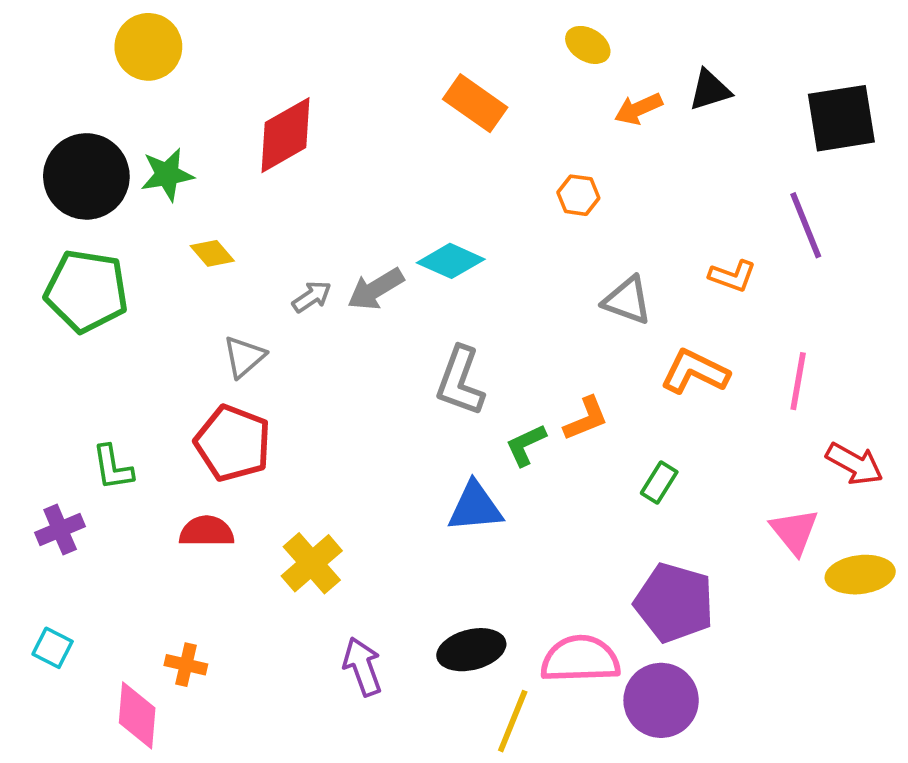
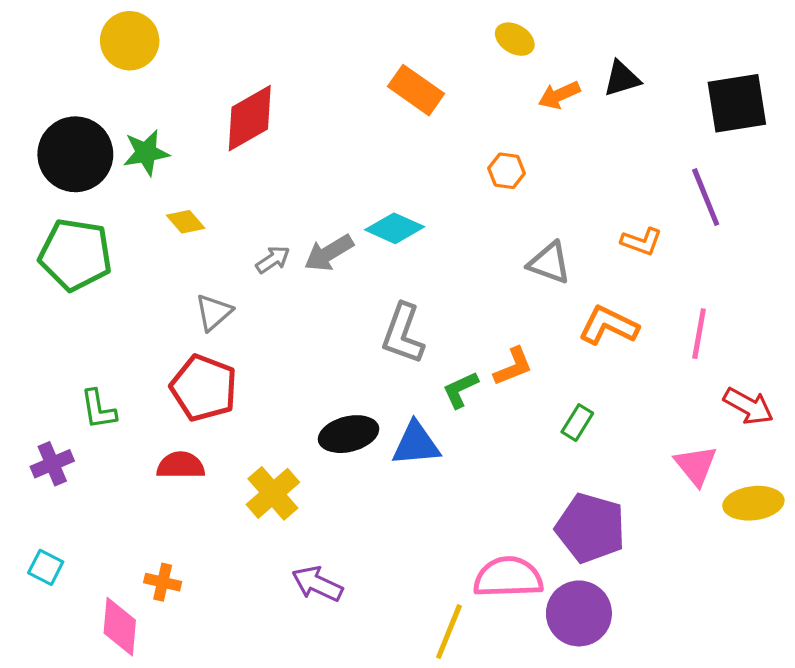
black ellipse: (471, 650) -> (349, 434), moved
purple arrow: (362, 667) -> (317, 584), turned -45

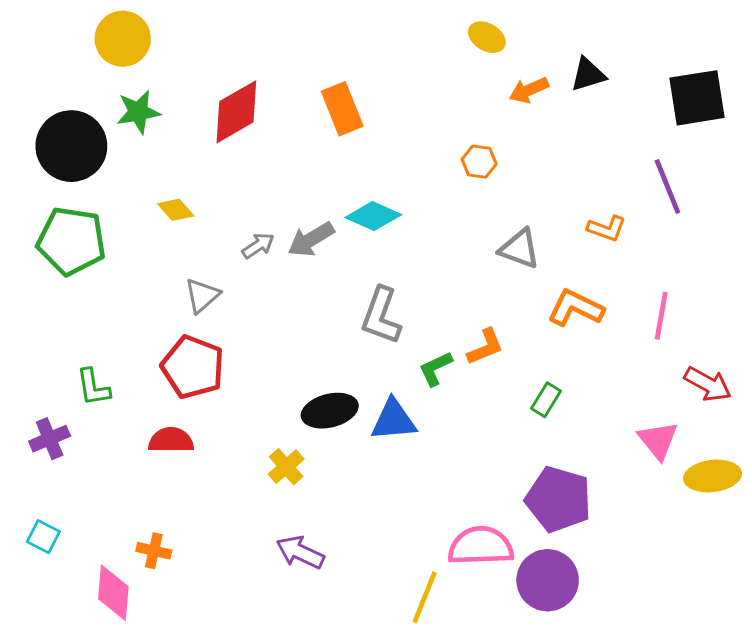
orange rectangle: (416, 90) -> (342, 109), moved, turned 33
green star: (146, 153) -> (138, 112), moved
yellow cross: (273, 493) -> (286, 467), moved, size x0.7

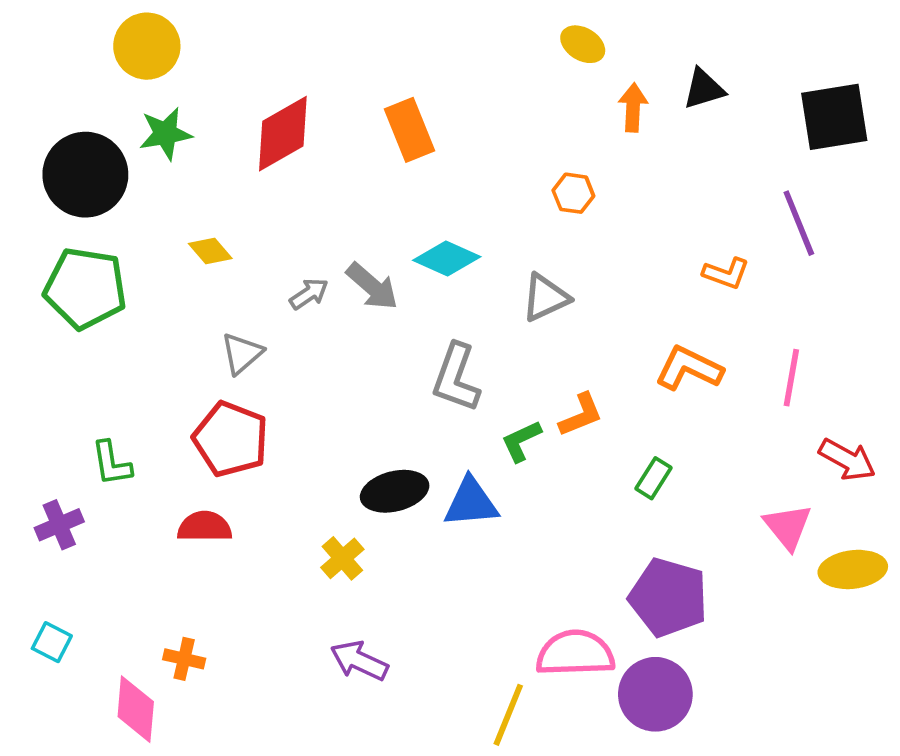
orange arrow: (529, 90) -> (633, 108), turned 117
gray arrow: (311, 239) -> (372, 286), turned -108
gray triangle: (520, 249) -> (545, 298), moved, turned -45

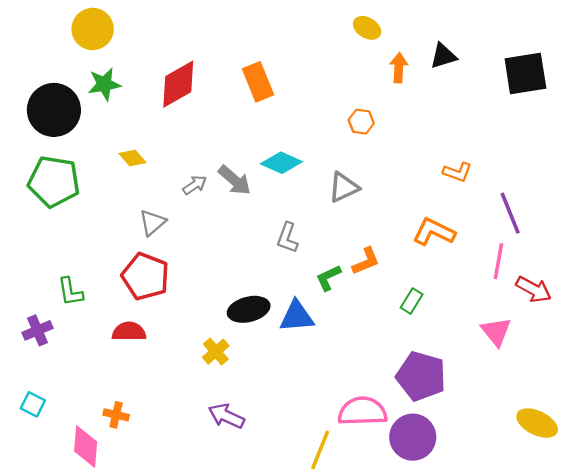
purple line: (799, 223) -> (510, 213), moved
gray L-shape: (456, 378) -> (287, 238), size x0.7
pink line: (791, 378) -> (498, 261), moved
yellow ellipse: (853, 569) -> (537, 423), moved, turned 33

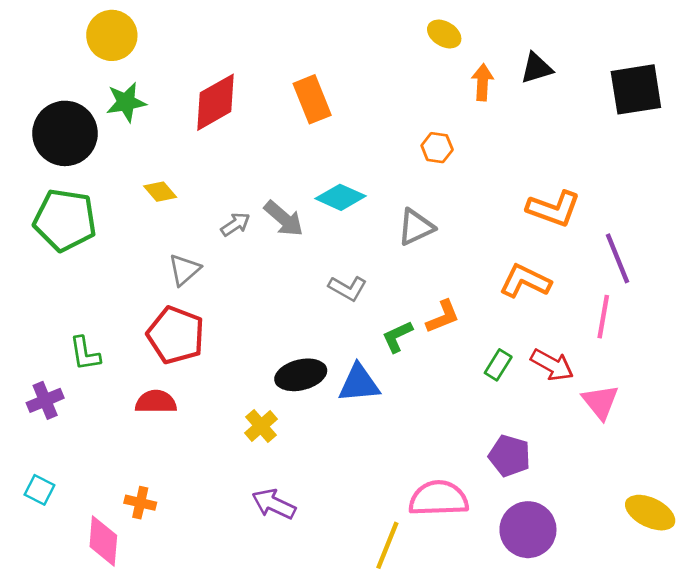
orange L-shape: (457, 172) -> (554, 209), size x1.5
gray L-shape: (287, 238) -> (348, 288), turned -80
red arrow: (534, 289) -> (552, 365), moved
purple pentagon: (421, 376) -> (510, 456), size x0.7
purple circle: (413, 437) -> (528, 530), moved

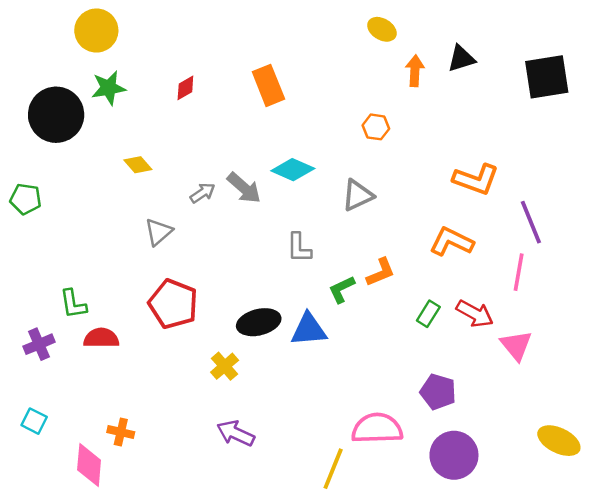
red diamond: (216, 102) -> (185, 88), size x0.5
green pentagon: (65, 220) -> (26, 199), moved, size x0.6
gray L-shape: (348, 288) -> (299, 248), turned 60
red pentagon: (176, 335) -> (173, 304), moved
red semicircle: (156, 402) -> (101, 338), moved

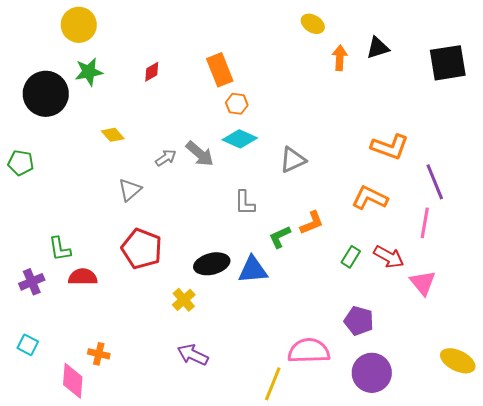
orange hexagon: (376, 127) -> (237, 104), moved

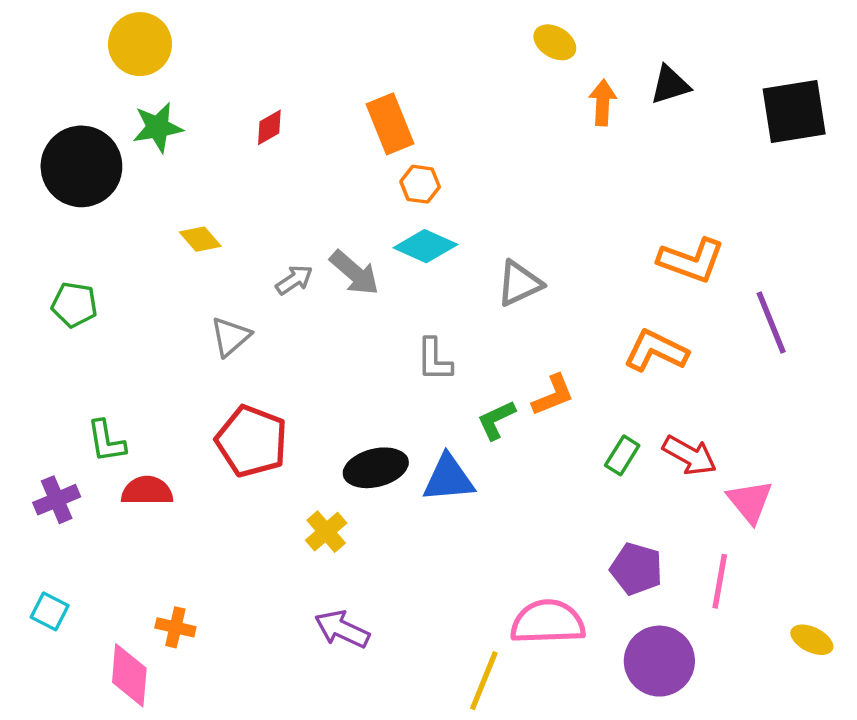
green pentagon: (21, 163) -> (74, 305), moved
pink line: (425, 223) -> (720, 581), moved
yellow ellipse: (458, 361) -> (812, 640), size x0.7

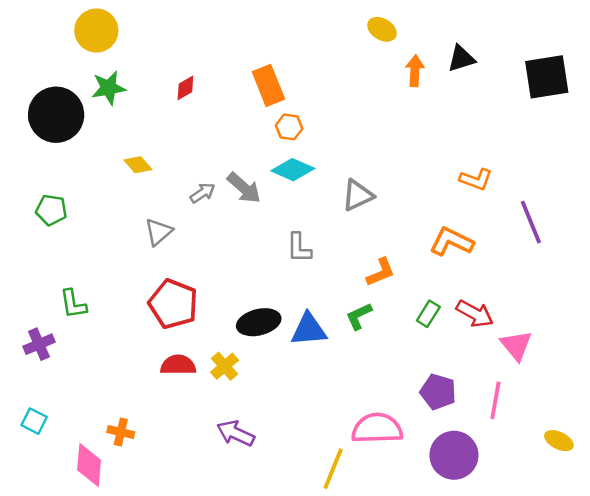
orange L-shape: (691, 260) -> (476, 179), size x0.7
green L-shape: (496, 420) -> (359, 316), moved
red semicircle: (147, 491) -> (178, 365), moved

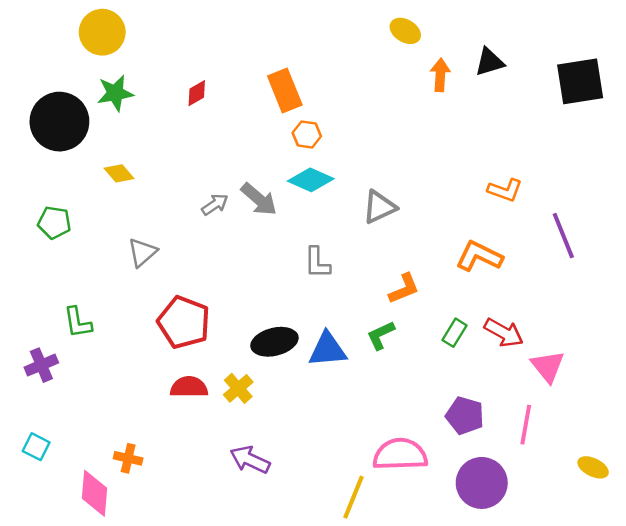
yellow diamond: (138, 165) -> (119, 173), moved
gray triangle: (159, 232) -> (142, 252), moved

